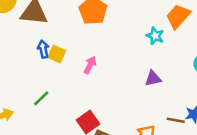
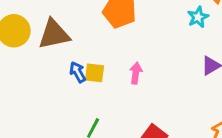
cyan star: (155, 36) -> (198, 17), turned -30

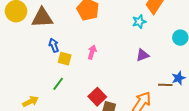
yellow square: (95, 73) -> (65, 59), moved

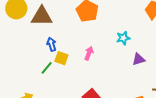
cyan star: (139, 22) -> (123, 38), moved
green line: (58, 84) -> (47, 68), moved

